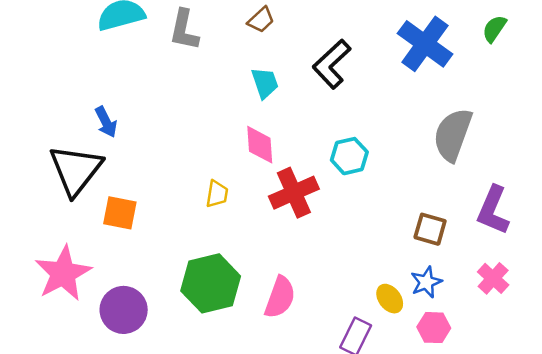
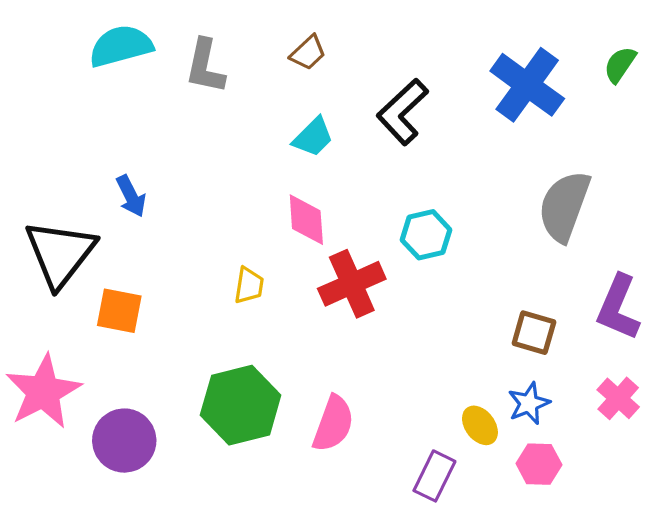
cyan trapezoid: (265, 83) -> (313, 137), turned 64
blue arrow: (106, 122) -> (131, 196), moved

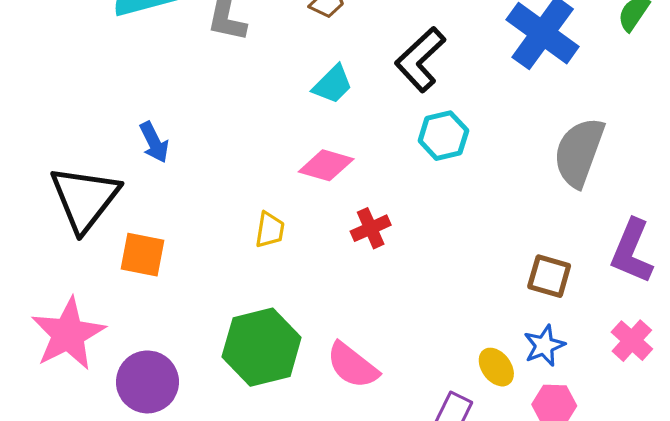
pink diamond: (306, 220) -> (326, 165), turned -70
cyan hexagon: (426, 235) -> (443, 136), moved
red cross: (352, 284) -> (371, 228), size x0.6
pink semicircle: (333, 424) -> (352, 365), turned 108

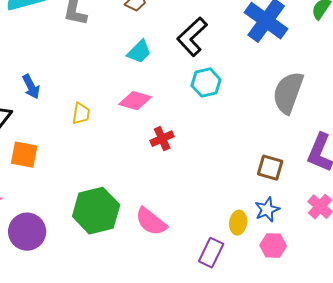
yellow trapezoid: (270, 230) -> (81, 114), moved
yellow ellipse: (496, 367) -> (238, 223), turned 45

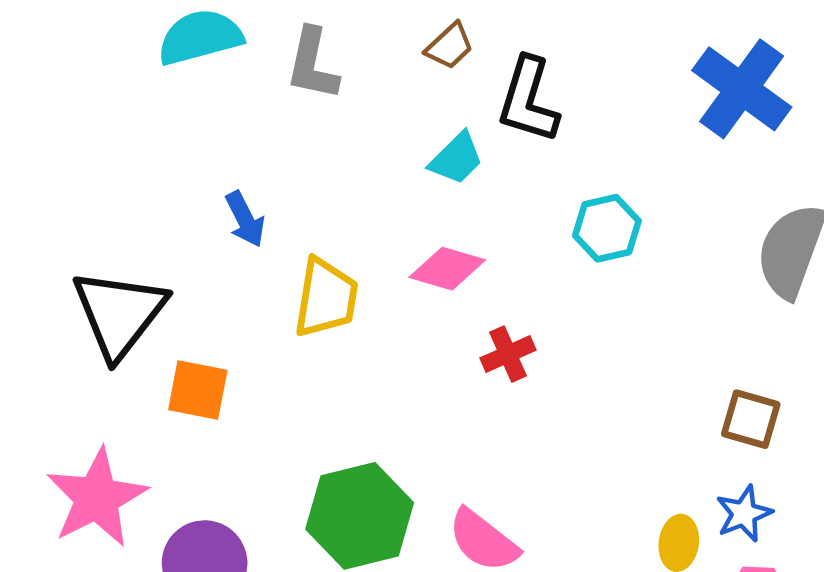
black L-shape: (192, 37) -> (528, 100), moved, turned -30
blue arrow: (31, 87) -> (245, 219), moved
yellow trapezoid: (81, 114) -> (326, 298), size x1.6

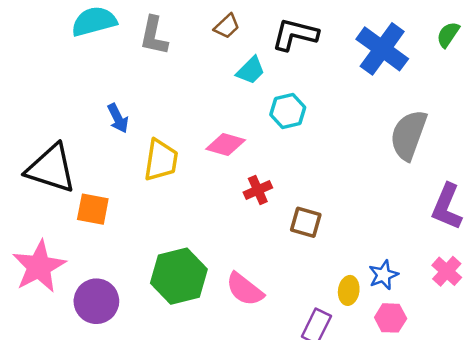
black L-shape: (528, 100) -> (295, 35), moved, turned 87
cyan trapezoid: (456, 158) -> (251, 70), moved
cyan hexagon: (607, 228) -> (288, 111), moved
black triangle: (119, 314) -> (51, 168), turned -50
brown square: (751, 419) -> (306, 222), moved

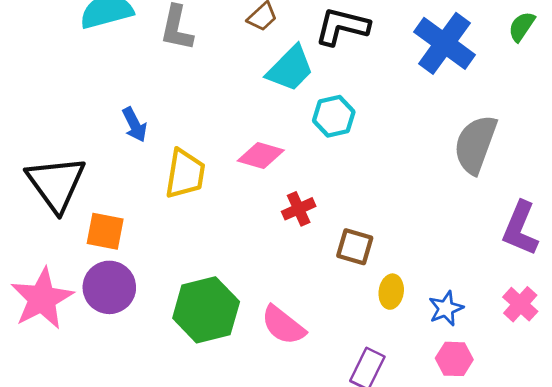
cyan trapezoid: (251, 70) -> (290, 69), size x1.4
black triangle: (51, 168) -> (56, 184), turned 36
yellow ellipse: (349, 290) -> (391, 292), moved
purple circle: (96, 301) -> (109, 287), moved

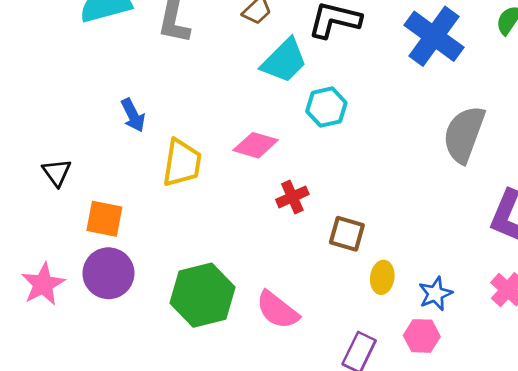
black triangle: (56, 184) -> (57, 172), size x0.5
pink star: (42, 299) -> (43, 284), size x0.7
pink hexagon: (454, 359) -> (422, 336), moved

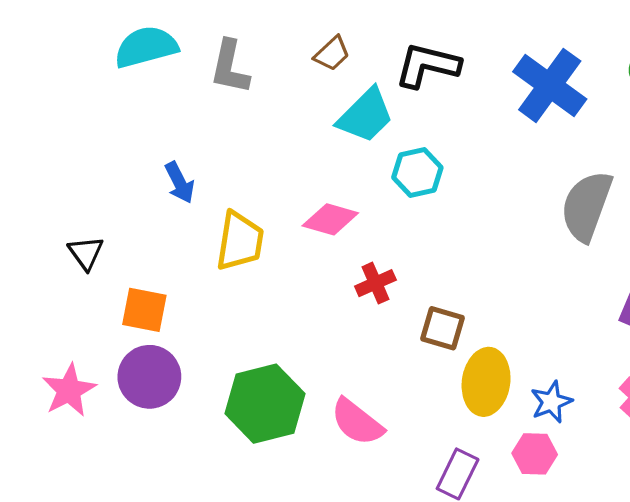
yellow ellipse: (382, 277) -> (486, 382), size x1.6

